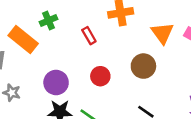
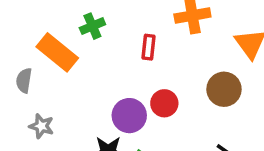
red rectangle: (89, 36) -> (149, 47), turned 36
purple circle: (56, 83) -> (129, 116), moved

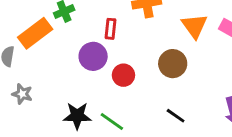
orange rectangle: (57, 52) -> (35, 33), turned -76
purple circle: (129, 116) -> (93, 56), moved

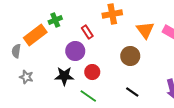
red rectangle: (110, 29) -> (87, 32), turned -40
red circle: (123, 75) -> (92, 72), moved
black star: (77, 116) -> (64, 76), moved

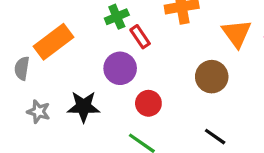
green cross: (55, 20) -> (117, 17), moved
black star: (64, 76) -> (84, 107), moved

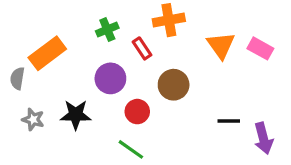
red rectangle: (140, 37) -> (142, 48), moved
brown circle: (212, 77) -> (174, 85), moved
black line: (215, 137) -> (229, 121), moved, turned -35

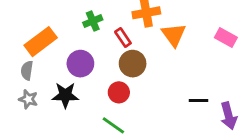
orange triangle: (221, 45) -> (174, 35), moved
gray semicircle: (17, 78) -> (27, 70), moved
purple circle: (110, 78) -> (80, 64), moved
brown circle: (174, 85) -> (133, 64), moved

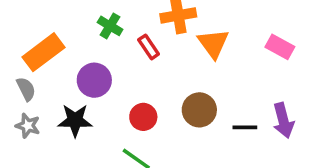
green cross: (93, 21) -> (110, 26), turned -36
brown circle: (133, 64) -> (199, 110), moved
gray semicircle: (27, 70) -> (26, 89), turned 144
purple arrow: (229, 116) -> (283, 120), moved

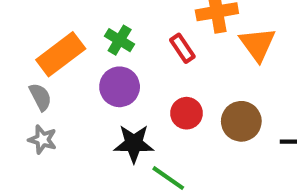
green cross: (110, 26) -> (120, 40), moved
red circle: (143, 117) -> (186, 113), moved
black star: (75, 120) -> (134, 144), moved

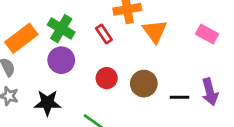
green cross: (120, 40) -> (61, 29), size x1.4
black star: (134, 144) -> (47, 103), moved

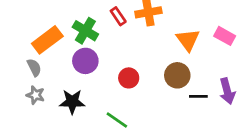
orange triangle: (155, 31) -> (188, 40), moved
red rectangle: (104, 34) -> (118, 16), moved
brown circle: (144, 84) -> (177, 75), moved

